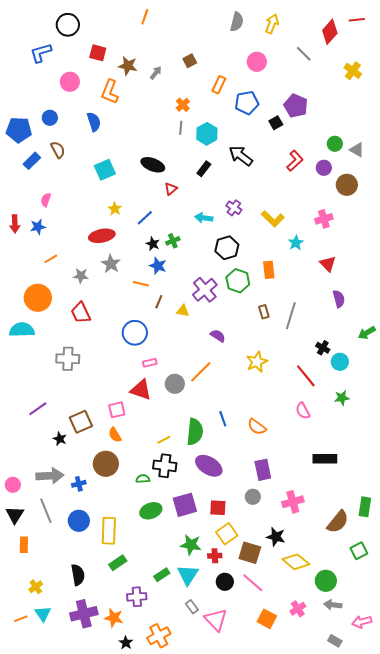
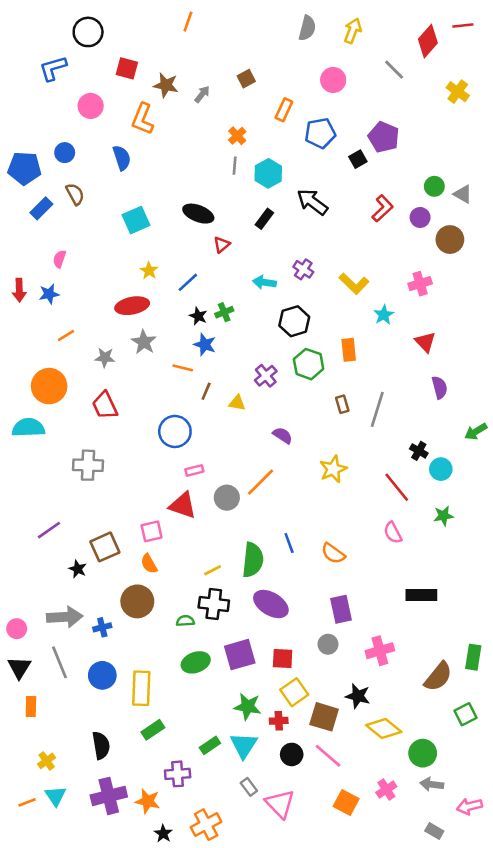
purple cross: (205, 290) -> (266, 376), size x0.7

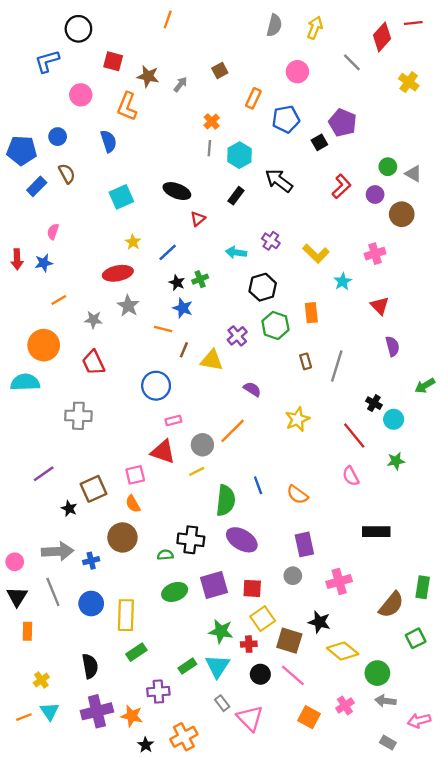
yellow triangle: (237, 403) -> (212, 360), size x1.5
yellow line: (213, 570) -> (197, 471), moved

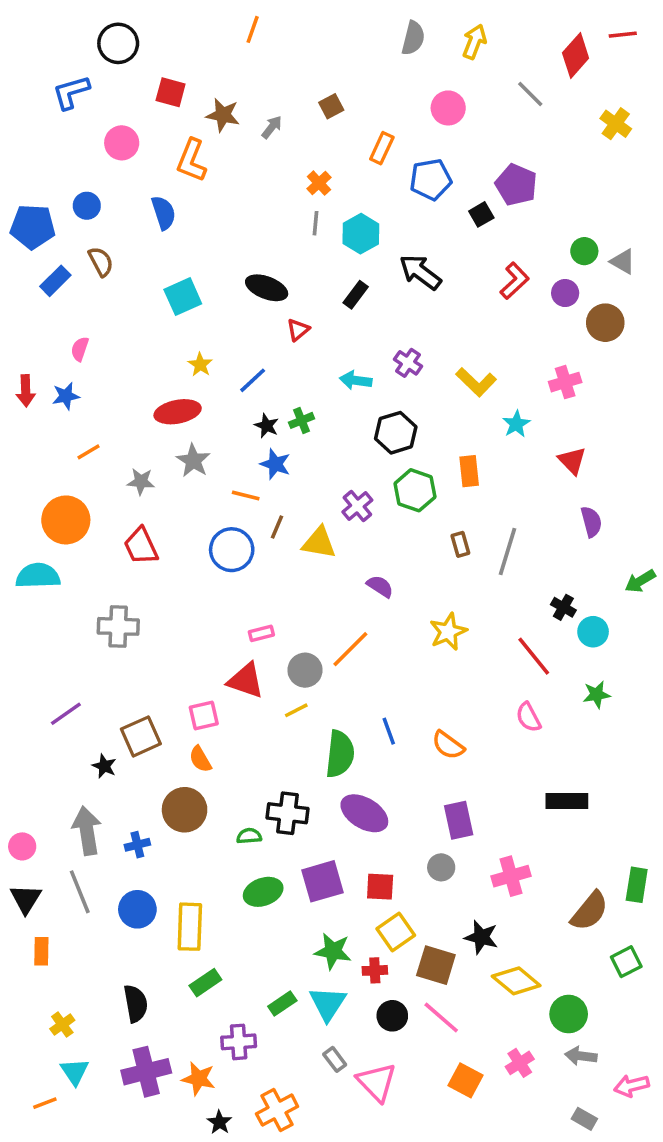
blue circle: (156, 386) -> (232, 550), moved
gray arrow: (58, 551) -> (87, 831), turned -96
orange line: (24, 717) -> (45, 1103), moved

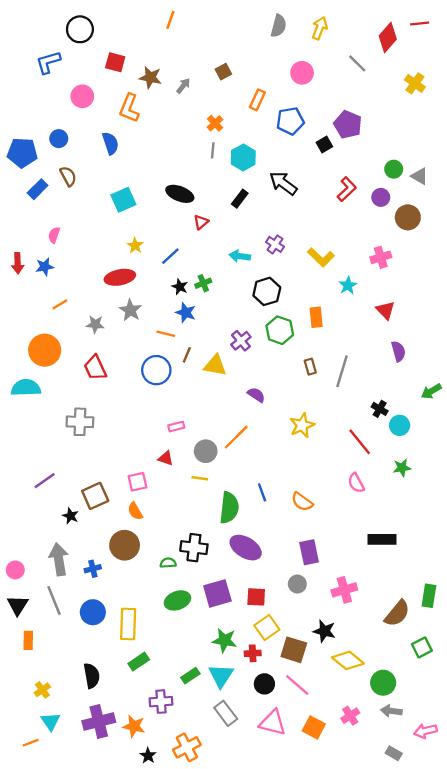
red triangle: (246, 681) -> (166, 458), size x0.6
yellow line: (296, 710) -> (200, 478), turned 35
gray rectangle: (335, 1059) -> (226, 713), size x1.5
pink triangle: (377, 1082) -> (273, 723), moved, turned -32

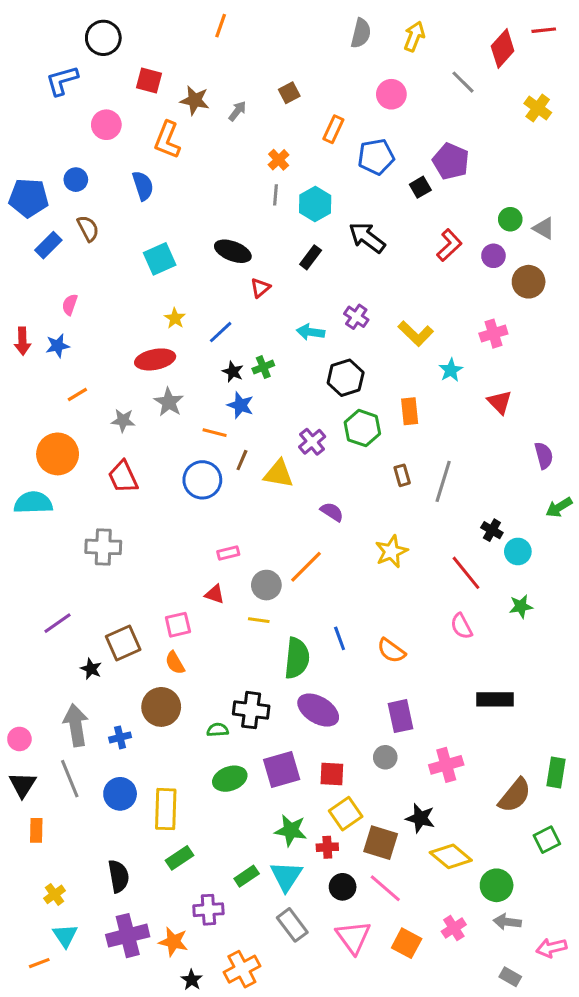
purple semicircle: (398, 351) -> (544, 455), moved
pink triangle: (273, 723) -> (353, 937), turned 40

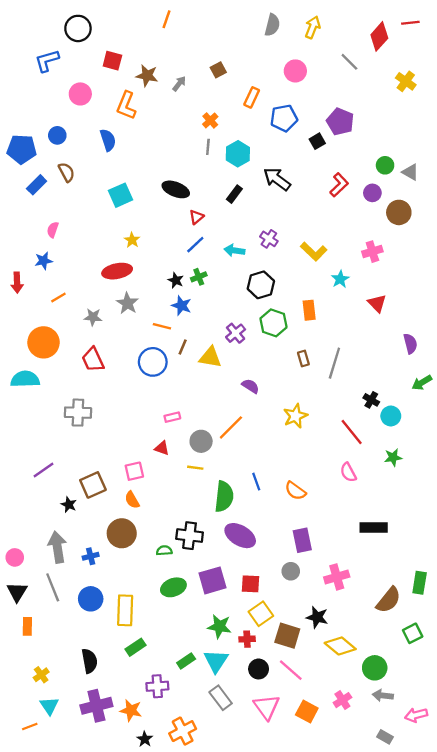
blue line: (221, 332) -> (195, 245), moved
red arrow: (22, 341) -> (17, 283), moved

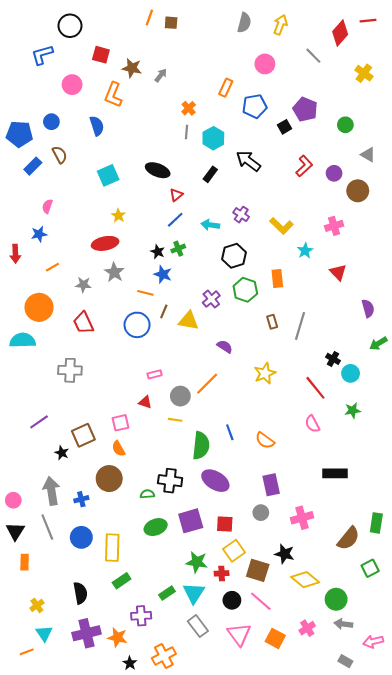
brown square: (218, 70) -> (171, 23), moved, turned 32
green circle: (385, 165) -> (345, 125), moved

